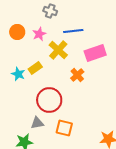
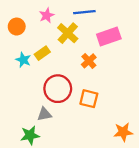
orange circle: (17, 32) -> (17, 27), moved
orange square: (64, 128) -> (89, 99), moved

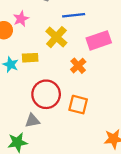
pink star: (47, 15) -> (21, 19), moved
yellow rectangle: (42, 53) -> (30, 58), turned 32

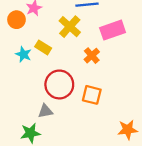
yellow rectangle: (30, 58) -> (43, 47), turned 35

